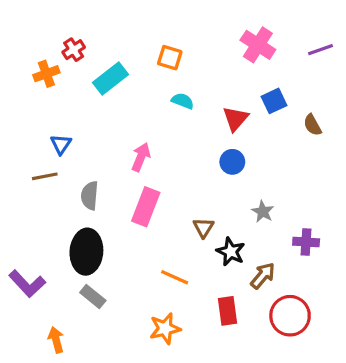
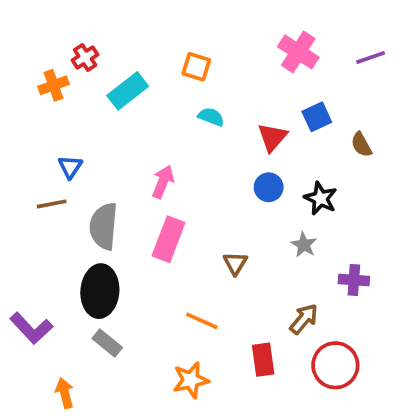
gray semicircle: (90, 196) -> (104, 226), size x1.4
black star: (231, 252) -> (321, 198), moved

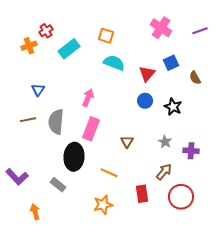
cyan semicircle: (211, 117) -> (114, 63), size x1.5
brown line: (52, 204) -> (28, 120), moved
gray star: (304, 245) -> (165, 142), moved
black ellipse: (100, 291) -> (74, 157), moved

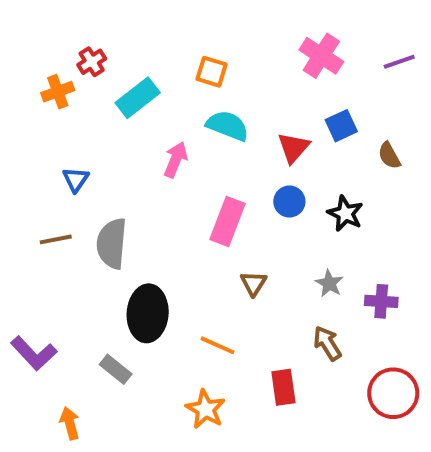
pink arrow: (88, 98) -> (176, 160), moved
pink rectangle: (91, 129) -> (227, 221), moved
brown arrow: (164, 172) -> (327, 343), turned -72
red circle: (181, 197) -> (393, 393), moved
orange star: (103, 205) -> (206, 409), turned -30

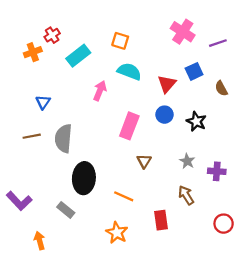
purple line: (399, 62) -> (218, 43), moved
red circle: (393, 393) -> (224, 224), size x0.7

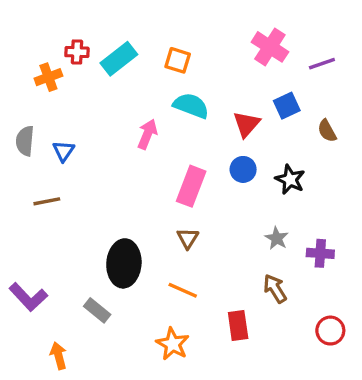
red cross: (52, 35) -> (77, 52), turned 35
cyan rectangle: (78, 56) -> (119, 59), moved
gray semicircle: (63, 138) -> (25, 141), moved, size x0.7
brown triangle: (144, 161) -> (188, 238), moved

